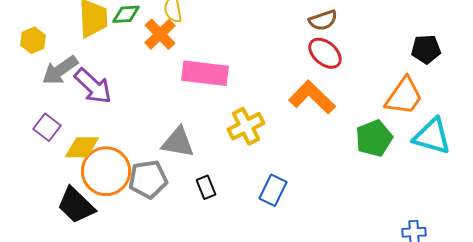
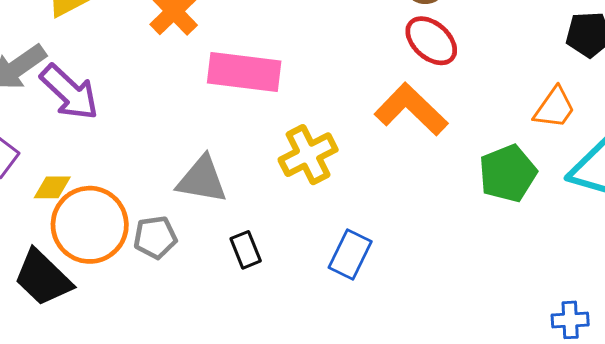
orange trapezoid: (404, 96) -> (555, 108), size x0.7
yellow diamond: (82, 147) -> (52, 187), size x0.7
gray pentagon: (148, 179) -> (155, 237), size x0.7

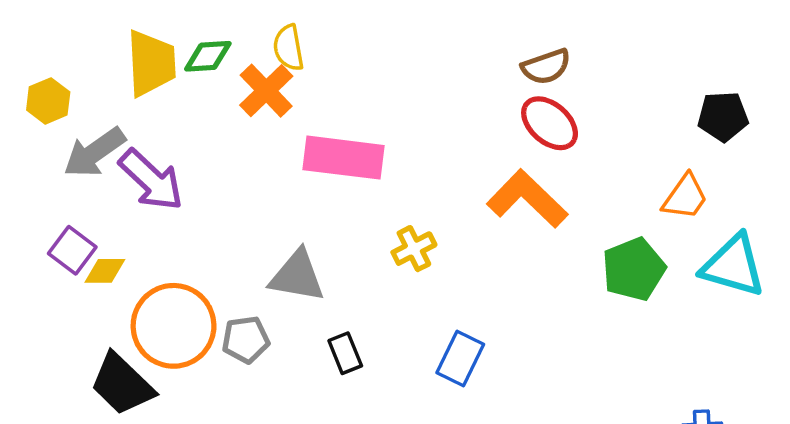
yellow cross: (308, 155) -> (414, 249), size x0.7
yellow diamond: (52, 187) -> (105, 271), moved

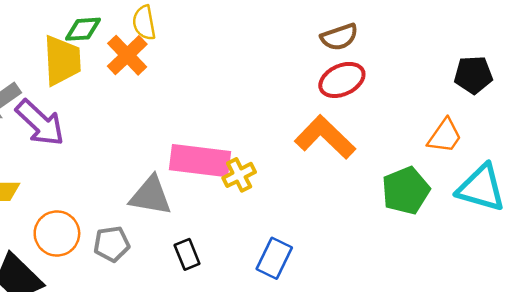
yellow trapezoid: (151, 63) -> (62, 60), moved
red ellipse: (550, 123) -> (342, 80), turned -66
pink rectangle: (343, 158) -> (200, 161), moved
orange circle: (174, 326) -> (57, 234), size x0.7

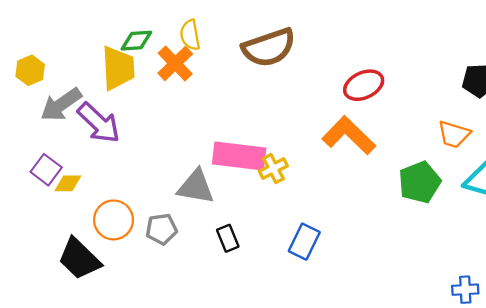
brown semicircle: (339, 37) -> (269, 47), moved, size x1.6
orange trapezoid: (445, 136) -> (454, 134), turned 72

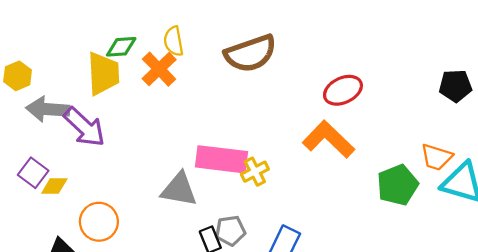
gray arrow: (61, 105) -> (48, 109), turned 39
orange trapezoid: (454, 134) -> (437, 157), moved
gray pentagon: (161, 229) -> (230, 231), moved

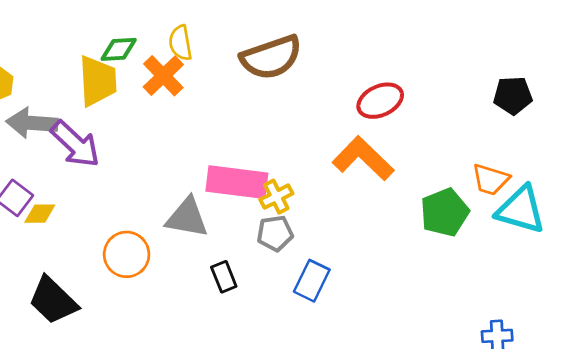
orange circle: (99, 222) -> (127, 254), moved
gray pentagon: (230, 231) -> (275, 233), moved

